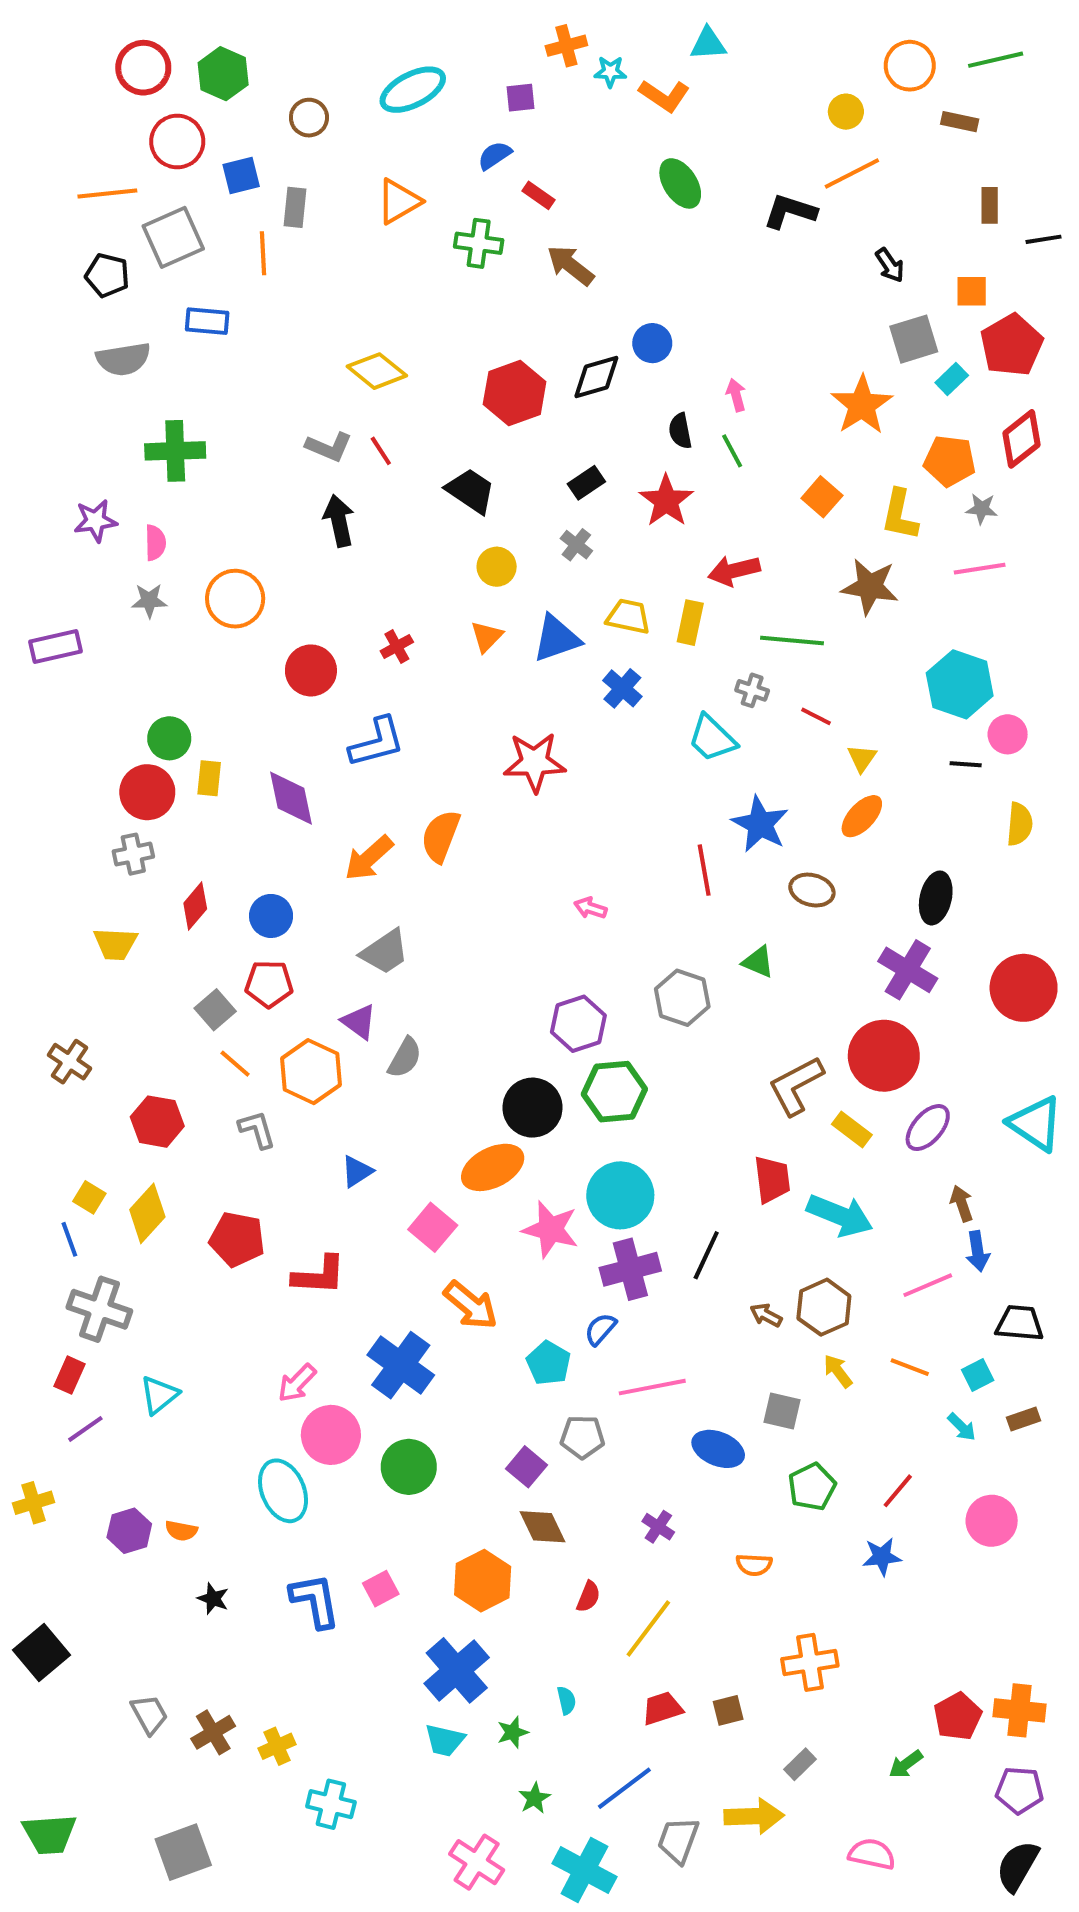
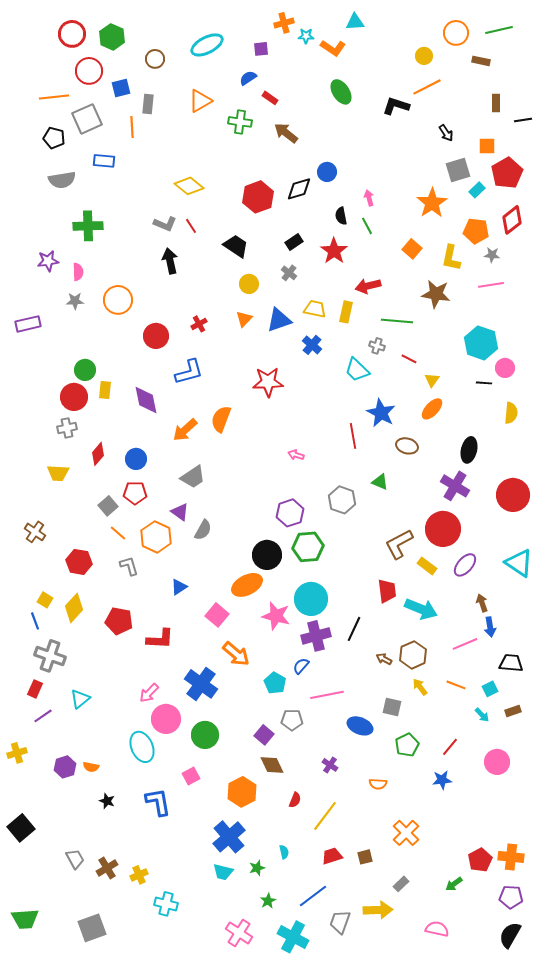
pink square: (381, 1589) -> (191, 776), moved
orange cross: (810, 1662) -> (406, 833), turned -36

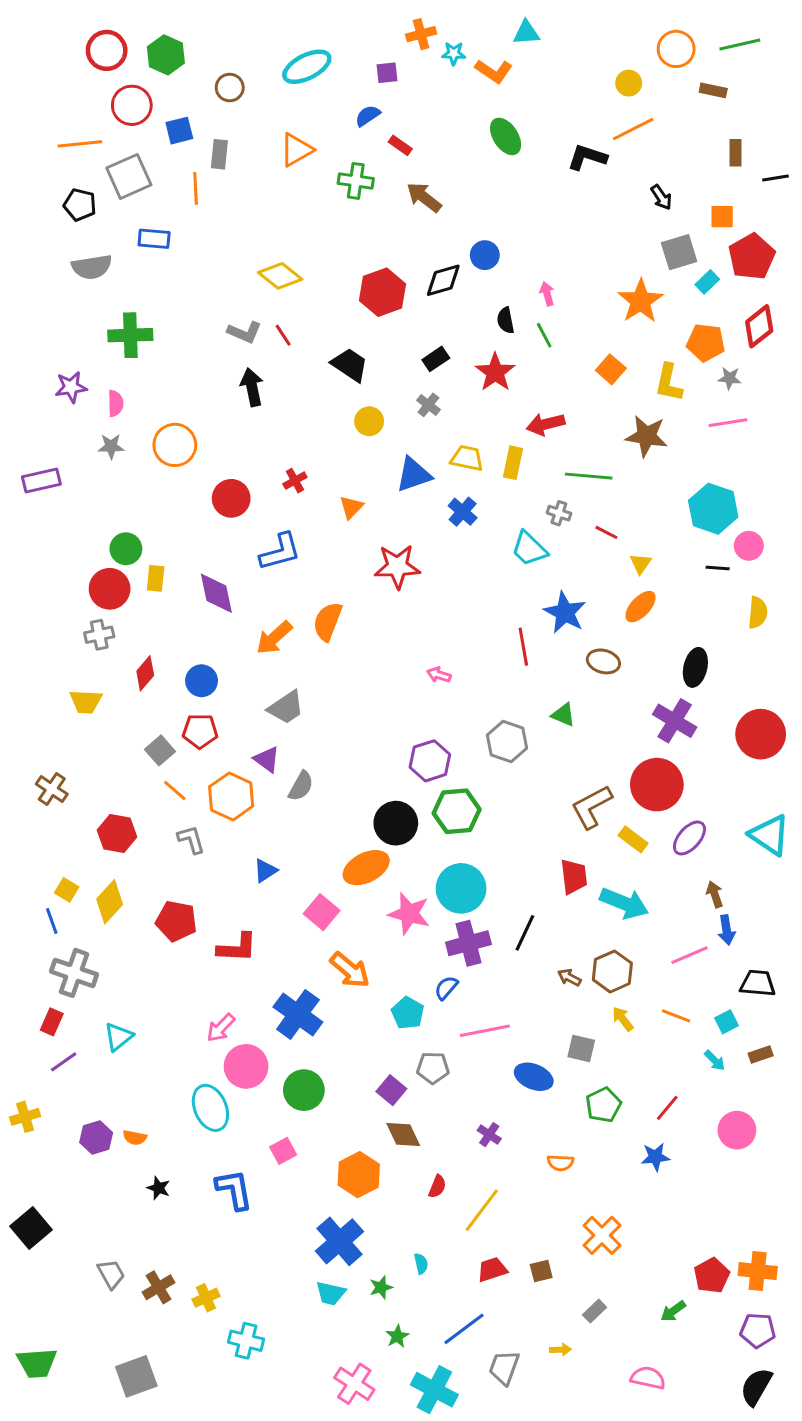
orange triangle: (244, 319) -> (351, 507), moved
yellow arrow: (378, 910) -> (560, 1350), size x0.5

